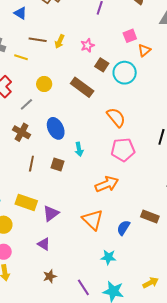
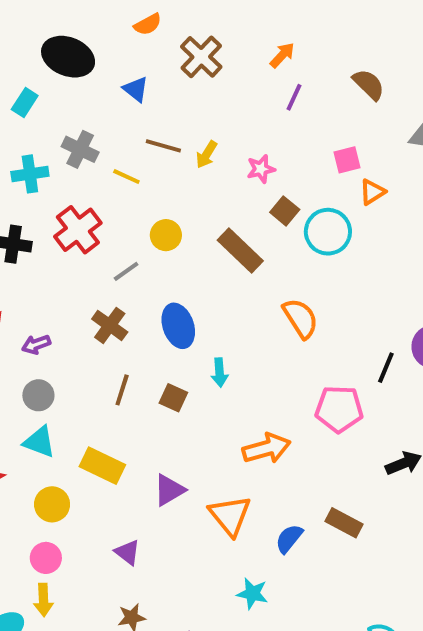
pink pentagon: (123, 150) -> (339, 409), moved
purple triangle: (51, 213) -> (169, 490), moved

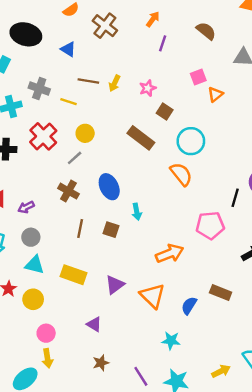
cyan circle: (328, 232) -> (191, 141), moved
yellow circle: (166, 235) -> (85, 133), moved
yellow circle: (52, 504) -> (33, 299), moved

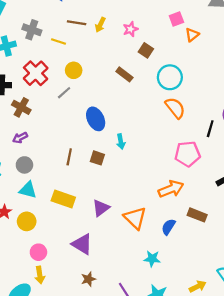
brown rectangle: (141, 138) -> (124, 74), size x0.7
orange semicircle: (181, 174) -> (175, 108), moved
brown cross: (68, 191) -> (21, 107), moved
orange arrow: (170, 254) -> (171, 189), moved
purple triangle: (94, 324) -> (82, 244), size x1.5

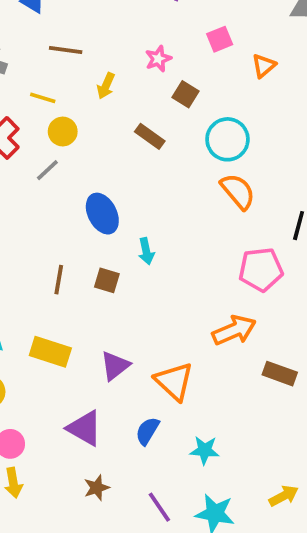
pink square: (176, 19) -> (220, 39), moved
yellow arrow: (100, 25) -> (106, 86), moved
yellow line: (58, 42) -> (43, 98), moved
blue semicircle: (168, 227) -> (147, 431), moved

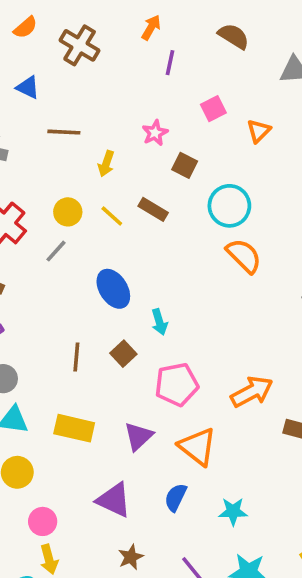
yellow line: (43, 98) -> (112, 216), moved, turned 30
pink pentagon: (261, 270) -> (177, 384), moved
brown square: (107, 280) -> (123, 354), turned 35

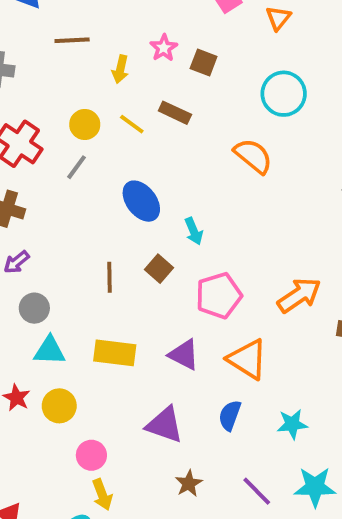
pink star: (155, 133) -> (164, 48), moved
cyan circle: (229, 206) -> (284, 94), moved
orange semicircle: (244, 256) -> (253, 156), moved
purple triangle: (138, 436) -> (184, 355), turned -44

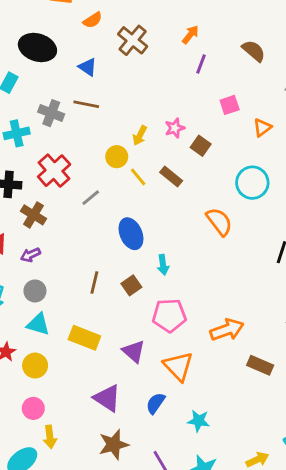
brown line: (72, 40) -> (86, 104), moved
yellow circle: (85, 124) -> (117, 157), moved
pink circle: (91, 455) -> (33, 408), moved
brown star: (189, 483) -> (114, 445), size x1.5

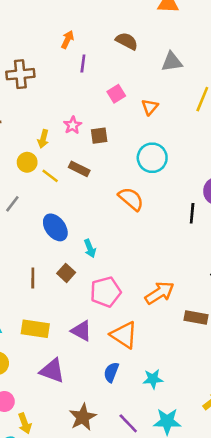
brown cross: (133, 40) -> (20, 74), moved, turned -32
brown square: (201, 146) -> (99, 136), turned -30
purple triangle: (107, 398) -> (52, 371), moved

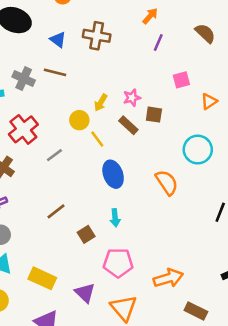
brown rectangle: (79, 169) -> (128, 125), moved
blue ellipse: (55, 227) -> (113, 174), moved
brown line: (33, 278) -> (56, 211), moved, turned 36

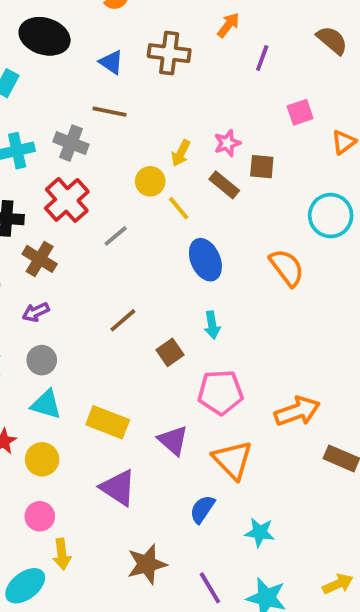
orange arrow: (150, 16) -> (228, 25), moved
gray cross: (24, 79) -> (71, 143), moved

